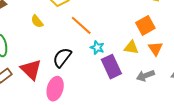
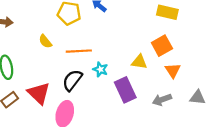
orange line: (81, 25) -> (79, 51), moved, turned -45
cyan star: (97, 48) -> (100, 69), moved
yellow triangle: (131, 48) -> (139, 62), moved

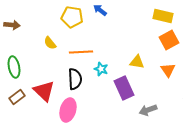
orange square: (162, 46) -> (169, 40), moved
black semicircle: (72, 80) -> (75, 79), turned 140
gray arrow: (162, 100) -> (148, 110), moved

